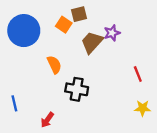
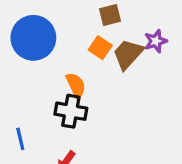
orange square: (64, 25) -> (100, 48), moved
black cross: (77, 89) -> (71, 111), moved

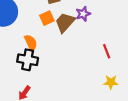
orange square: (100, 48) -> (47, 18), turned 32

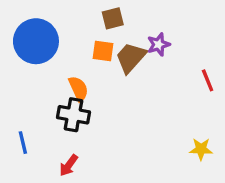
orange square: (47, 18) -> (103, 51), turned 32
red line: (107, 51) -> (208, 80), moved

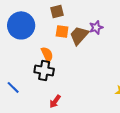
brown square: (113, 18) -> (57, 11), moved
blue line: (23, 143) -> (13, 87), turned -32
red arrow: (69, 165) -> (55, 101), moved

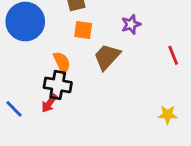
brown trapezoid: (79, 35) -> (107, 57), moved
red arrow: (55, 101) -> (49, 103), moved

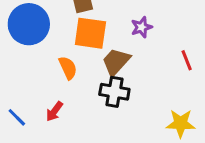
orange square: (83, 30) -> (90, 33), size x1.6
black cross: (58, 85) -> (114, 92), moved
yellow star: (168, 115) -> (181, 123), size x1.4

